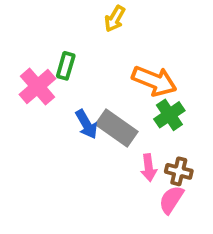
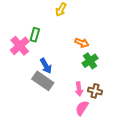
orange arrow: (154, 81) -> (82, 43), size x0.6
gray rectangle: (117, 128) -> (43, 81), moved
pink semicircle: (171, 200) -> (82, 108), moved

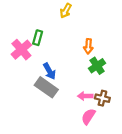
orange arrow: (82, 43) -> (88, 46), turned 72
pink arrow: (79, 89) -> (85, 96), turned 96

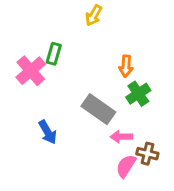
blue arrow: (50, 71) -> (48, 132), moved
gray rectangle: (46, 87) -> (98, 109), moved
brown cross: (102, 98) -> (147, 154), moved

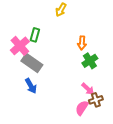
gray rectangle: (98, 109) -> (32, 63), moved
pink arrow: (121, 137) -> (88, 89), moved, turned -136
brown cross: (147, 154) -> (96, 100), turned -32

